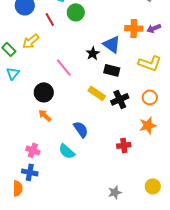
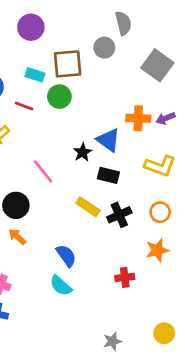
red line: (50, 19) -> (24, 106), turned -40
cyan semicircle: (67, 151) -> (61, 286), moved

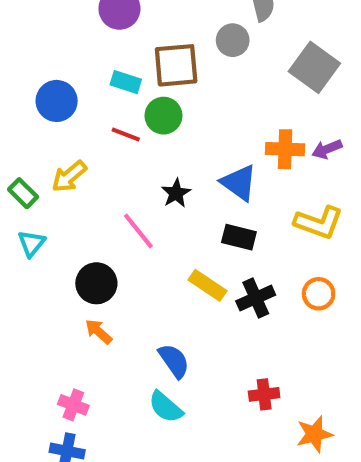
red line: (24, 106) -> (126, 134), moved
black star: (83, 152) -> (176, 193), moved
orange star: (157, 250) -> (314, 434), moved

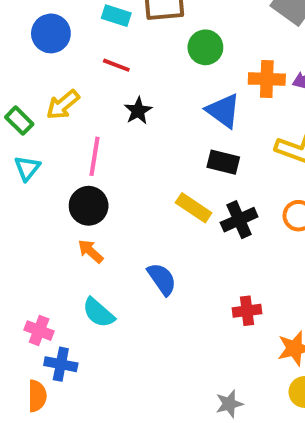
green circle: (163, 116) -> (205, 47), moved
black star: (176, 193) -> (138, 111), moved
pink line: (138, 231) -> (95, 156), moved, turned 48
pink cross: (73, 405) -> (39, 331), moved
cyan semicircle: (166, 407) -> (98, 313), moved

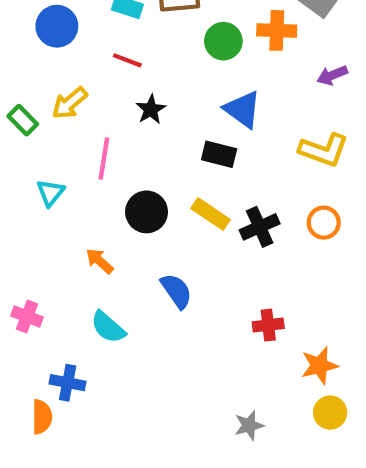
orange cross: (267, 79) -> (277, 30), moved
black rectangle: (223, 162) -> (219, 154), moved
cyan triangle: (27, 168) -> (50, 193), moved
black circle: (89, 206) -> (147, 212), moved
pink cross: (39, 331) -> (27, 317), moved

